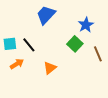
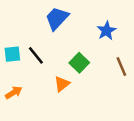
green square: (75, 44) -> (79, 63), moved
orange arrow: (17, 64) -> (14, 93), moved

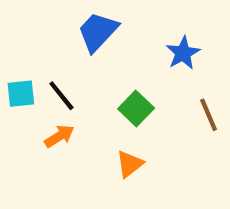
orange triangle: (62, 84) -> (130, 164), moved
orange arrow: (14, 93) -> (59, 136), moved

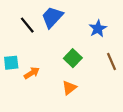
cyan square: (21, 94) -> (11, 63), moved
black line: (61, 96) -> (27, 25), moved

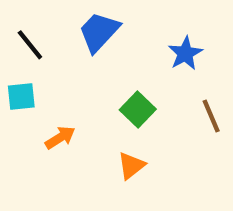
black line: (27, 25) -> (30, 45), moved
cyan square: (11, 63) -> (21, 97), moved

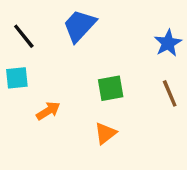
blue star: (185, 53) -> (168, 43), moved
green square: (138, 110) -> (111, 88), turned 36

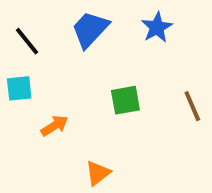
blue star: (168, 43) -> (157, 27), moved
orange triangle: (105, 133) -> (98, 173), moved

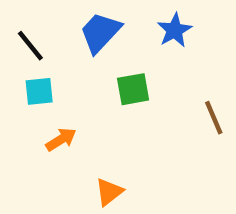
cyan square: (19, 88) -> (39, 91), moved
green square: (125, 100) -> (133, 89), moved

